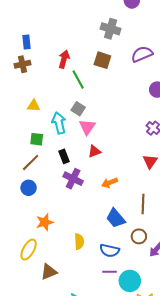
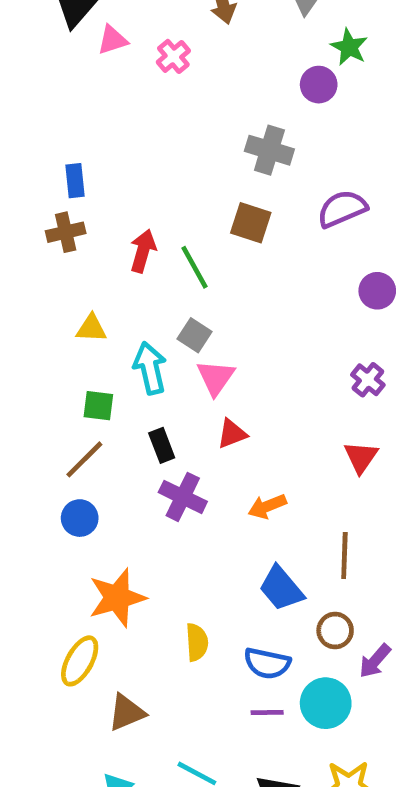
red arrow: (64, 59) -> (143, 251), moved
orange star: (45, 222) -> (117, 598), size x1.4
cyan circle: (130, 281) -> (326, 703), moved

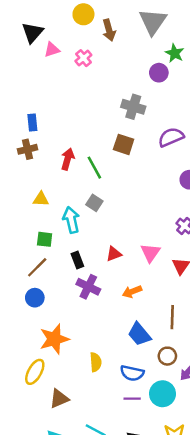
pink triangle: (216, 377) -> (150, 253), moved

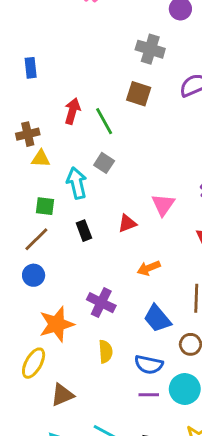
brown cross: (28, 149) -> (28, 134), moved
pink triangle: (150, 253) -> (163, 205), moved
purple cross: (88, 287) -> (101, 303), moved

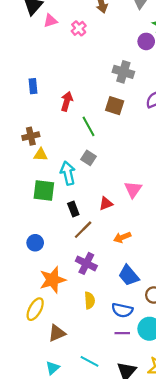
red arrow: (72, 111) -> (67, 101), moved
green square: (45, 206) -> (44, 191), size x1.5
brown line: (36, 239) -> (83, 230), moved

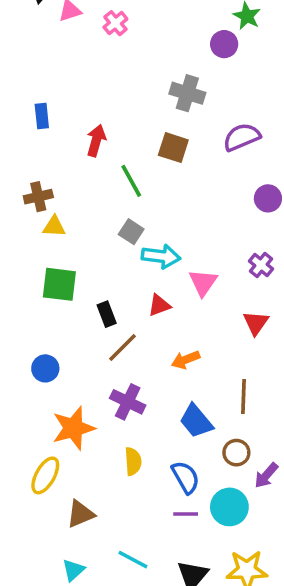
cyan arrow: (68, 173) -> (161, 256), moved, turned 110
blue semicircle: (122, 310) -> (186, 477), turned -132

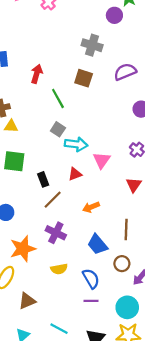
yellow semicircle: (133, 461) -> (59, 269), turned 84
cyan circle: (229, 507) -> (127, 307), moved

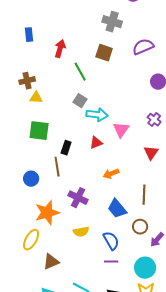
black rectangle: (43, 179) -> (66, 148), turned 40
brown line: (53, 200) -> (57, 167), moved, turned -54

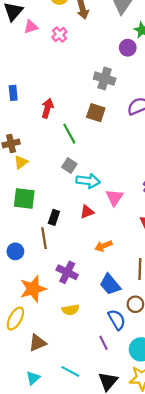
yellow triangle: (36, 98) -> (21, 162), turned -40
blue semicircle: (111, 241) -> (117, 320), moved
purple line: (111, 262) -> (104, 343), turned 64

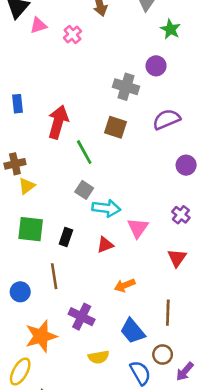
purple circle: (128, 48) -> (156, 66), moved
red arrow: (47, 108) -> (58, 122), size x1.4
black rectangle: (54, 217) -> (66, 237), moved
yellow semicircle: (70, 310) -> (99, 357), moved

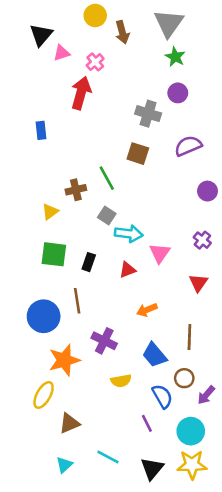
green star: (170, 29) -> (175, 57), moved
red arrow: (58, 122) -> (81, 93), moved
brown cross: (15, 164) -> (76, 190), moved
blue circle: (20, 292) -> (44, 316), size x1.6

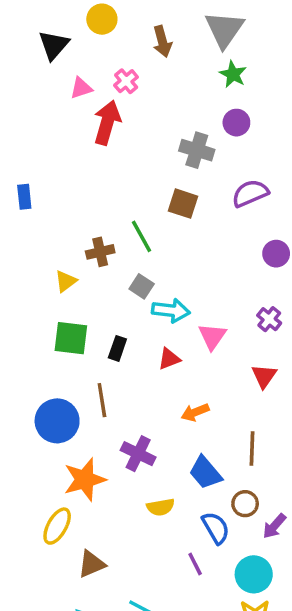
yellow circle: (95, 15) -> (102, 19), moved
pink triangle: (62, 53) -> (81, 88), moved
blue rectangle: (41, 130) -> (24, 197), moved

